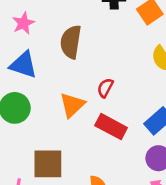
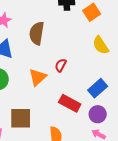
red rectangle: (111, 127) -> (70, 103), moved

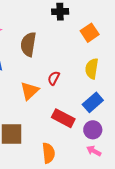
orange square: (92, 12) -> (90, 33), moved
yellow semicircle: (101, 45) -> (92, 69), moved, turned 42

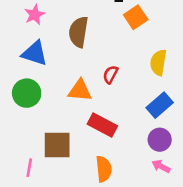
orange square: (90, 33) -> (136, 17), moved
orange triangle: (29, 91) -> (80, 90), turned 48
red rectangle: (63, 118) -> (102, 125), moved

